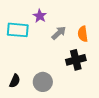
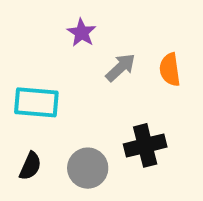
cyan rectangle: (18, 30) -> (36, 102), moved
black cross: (76, 60) -> (145, 145), moved

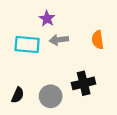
gray arrow: (121, 68) -> (59, 40), moved, turned -144
cyan rectangle: (36, 102) -> (27, 44), moved

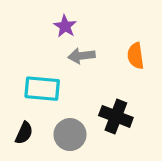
cyan rectangle: (27, 44) -> (42, 89), moved
black cross: (84, 83) -> (116, 116), turned 35

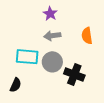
purple star: (65, 26) -> (50, 14), moved
gray circle: (70, 135) -> (52, 62), moved

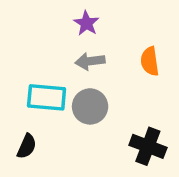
black cross: (74, 75) -> (148, 146), moved

